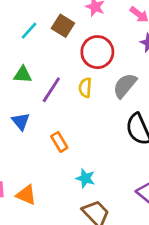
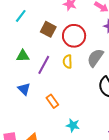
brown square: (63, 26) -> (48, 29), moved
cyan line: (29, 31) -> (21, 16), moved

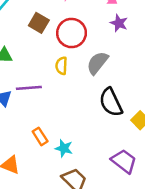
purple line: (44, 65) -> (29, 88), moved, turned 54
orange rectangle: (52, 101) -> (40, 136), moved

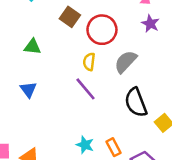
purple line: (29, 88) -> (86, 89), moved, turned 50
orange rectangle: (40, 136) -> (113, 147), moved

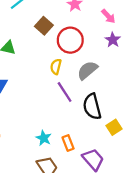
purple line: (86, 89) -> (65, 92), moved

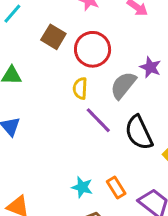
purple star: (113, 40) -> (150, 67), moved

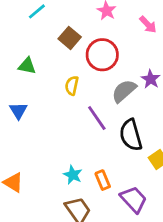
yellow semicircle: (80, 88) -> (72, 86), moved

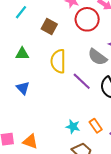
red circle: (102, 55) -> (87, 19), moved
yellow semicircle: (72, 86) -> (58, 61), size x1.6
gray semicircle: (124, 91) -> (97, 57), turned -90

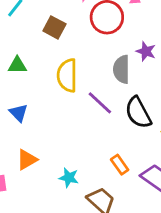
gray semicircle: (97, 57) -> (121, 69), turned 54
cyan star: (73, 127) -> (69, 178), moved
orange triangle: (30, 141) -> (27, 160), moved, turned -49

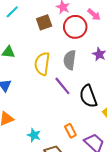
brown square: (54, 27) -> (44, 22), moved, turned 35
gray semicircle: (121, 69) -> (70, 60), moved

